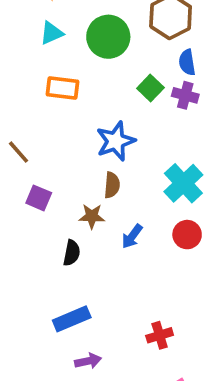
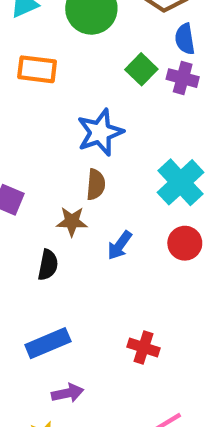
red cross: (160, 335) -> (144, 347), moved, turned 35

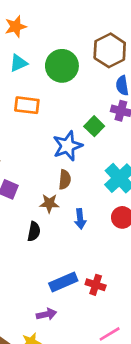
green square: (141, 69) -> (94, 126), moved
blue arrow: (120, 245) -> (80, 219), turned -42
blue rectangle: (48, 343) -> (63, 282), moved

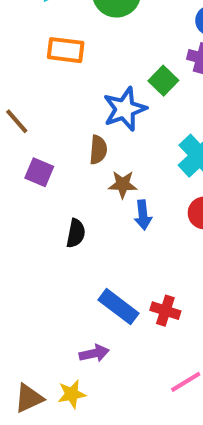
brown semicircle: (65, 180) -> (98, 150), moved
brown star: (49, 203) -> (123, 184), moved
blue rectangle: (63, 282) -> (119, 307), turned 60

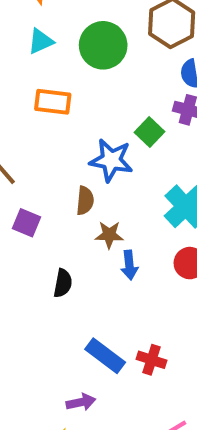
blue star: (125, 109) -> (111, 160), turned 30

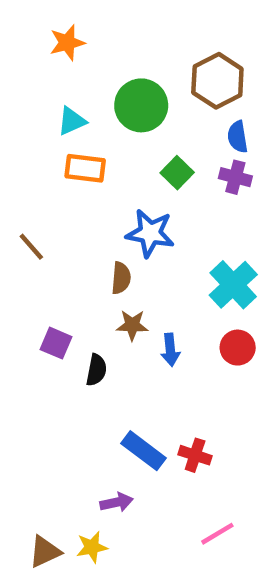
cyan triangle: (41, 41) -> (72, 121), moved
green square: (150, 132) -> (177, 173), moved
purple square: (27, 223) -> (56, 343), moved
brown star: (109, 235) -> (132, 325), moved

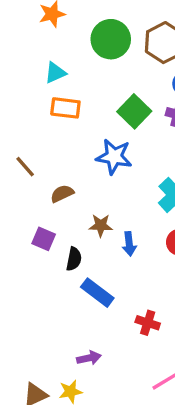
green circle: (141, 105) -> (111, 39), moved
green square: (177, 173) -> (134, 111), size x1.4
brown semicircle: (121, 278) -> (62, 194), moved, turned -120
blue rectangle: (143, 451) -> (97, 293), moved

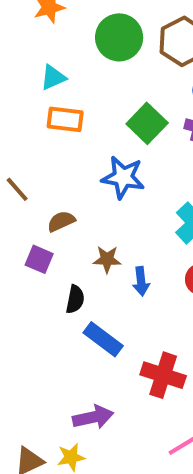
purple square: (44, 239) -> (39, 259), moved
red cross: (148, 323) -> (163, 375), size x1.5
purple arrow: (89, 358) -> (93, 417), size x1.4

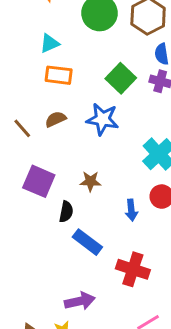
brown semicircle: (61, 221) -> (56, 119), moved
purple square: (39, 259) -> (39, 181), size x1.5
blue arrow: (141, 281) -> (131, 210), moved

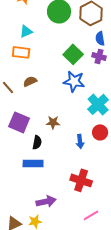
orange rectangle: (59, 75) -> (21, 52), moved
blue star: (103, 119) -> (74, 81), moved
blue rectangle: (87, 242) -> (33, 163), moved, turned -36

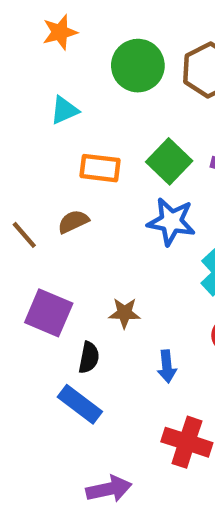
orange rectangle: (21, 52) -> (100, 168), moved
blue arrow: (80, 141) -> (167, 366), moved
blue rectangle: (33, 163) -> (80, 404), turned 36

